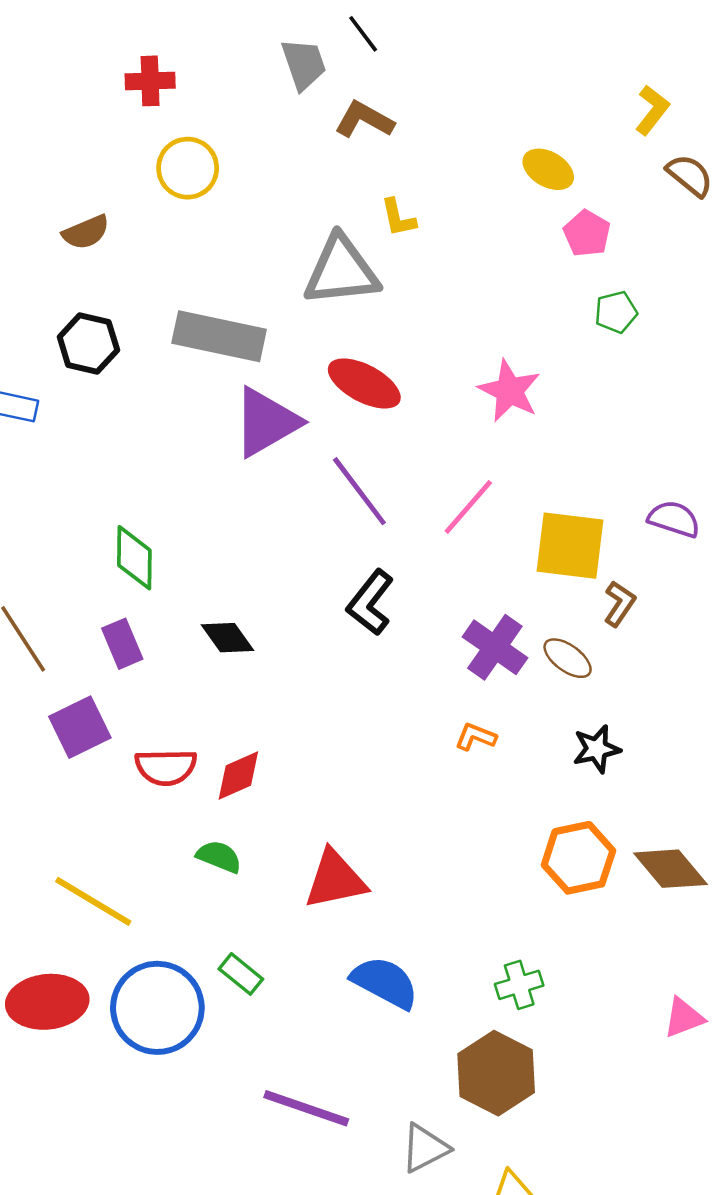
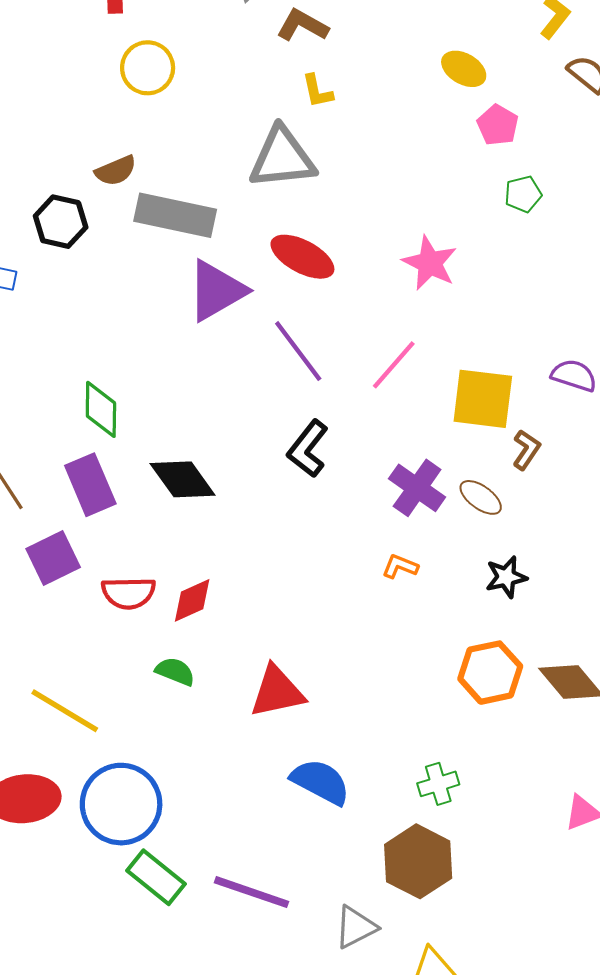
yellow L-shape: (398, 218) -> (317, 91), moved
brown semicircle: (86, 232) -> (116, 171), moved
black diamond: (228, 638) -> (183, 479), size x1.4
purple rectangle: (122, 644) -> (90, 485), size x1.4
green rectangle: (241, 974) -> (156, 877), moved, size x1.5

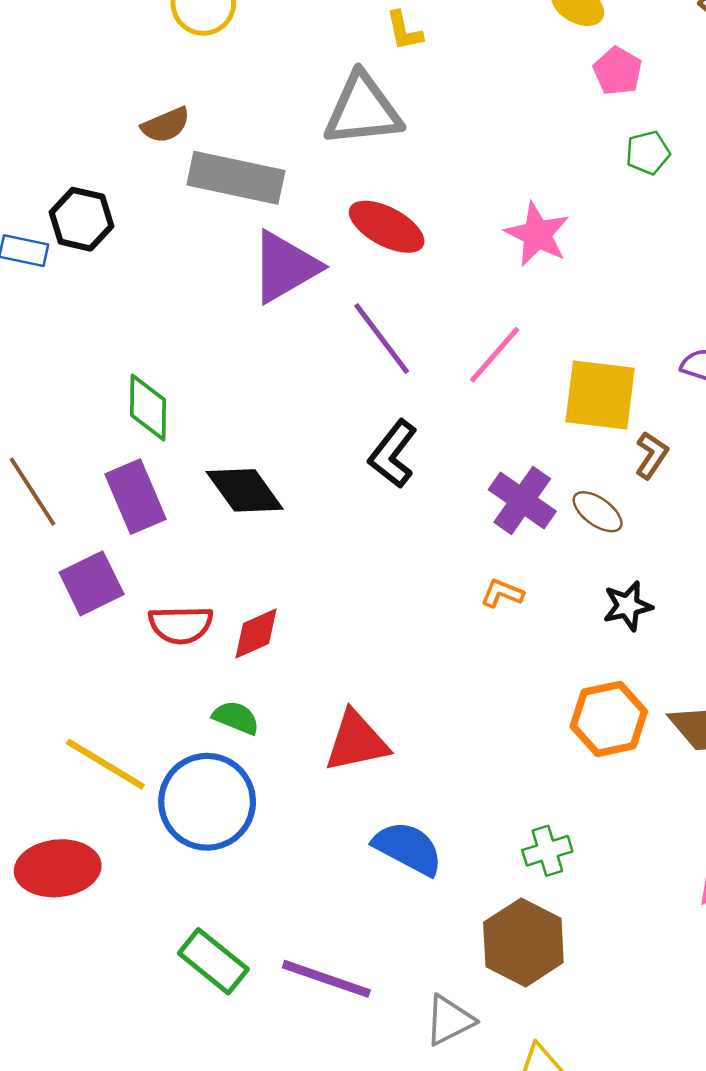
black hexagon: (61, 222) -> (82, 219), moved
blue circle: (121, 804) -> (207, 802), moved

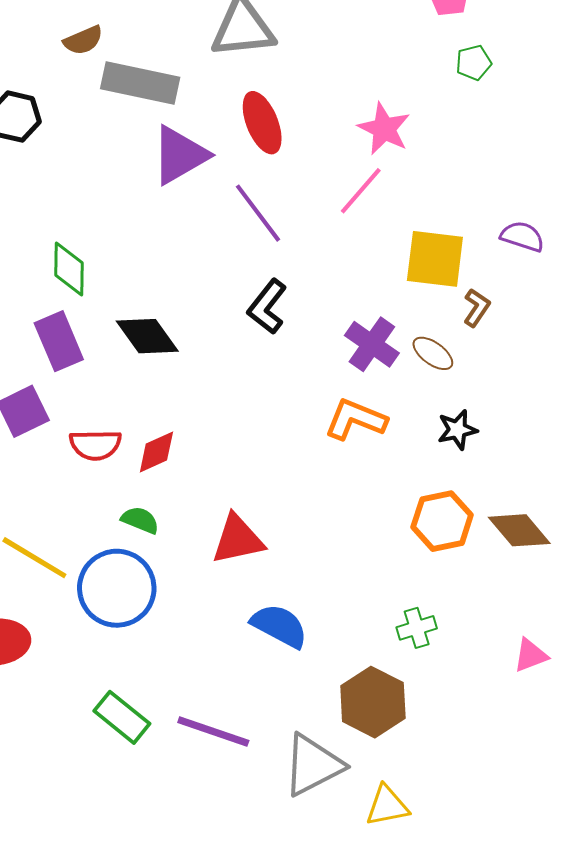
red ellipse: (387, 227) -> (262, 123), turned 40
pink line: (495, 355) -> (361, 191), moved
orange L-shape: (502, 593) -> (356, 419), size x1.8
green cross: (547, 851) -> (417, 628), moved
gray triangle: (449, 1020) -> (313, 765), size x1.5

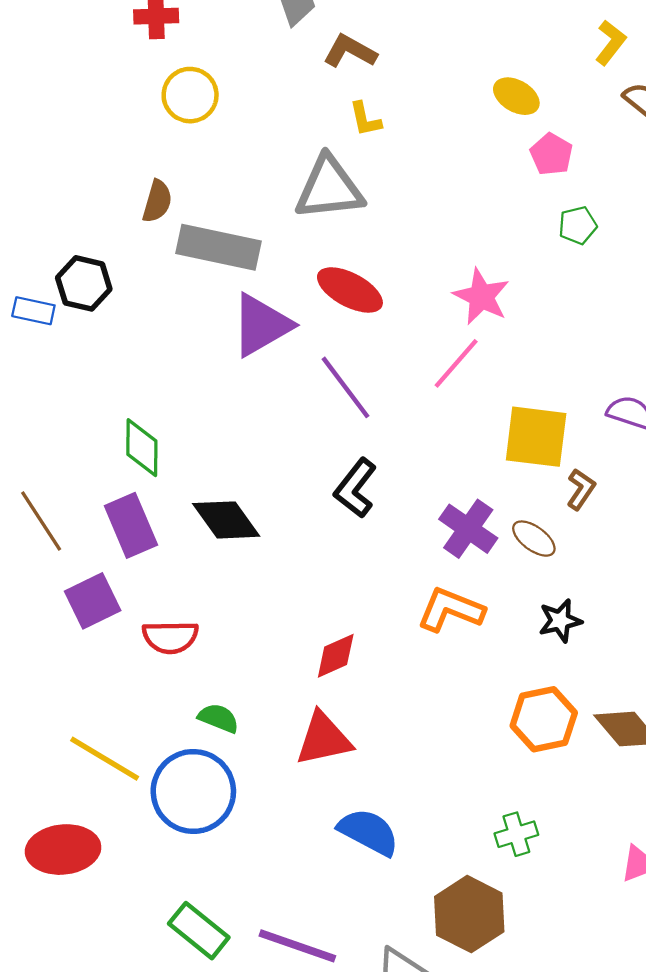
brown semicircle: (83, 40) -> (157, 201), turned -51
red ellipse: (262, 123) -> (350, 290), turned -40
red diamond: (156, 452) -> (336, 656), moved

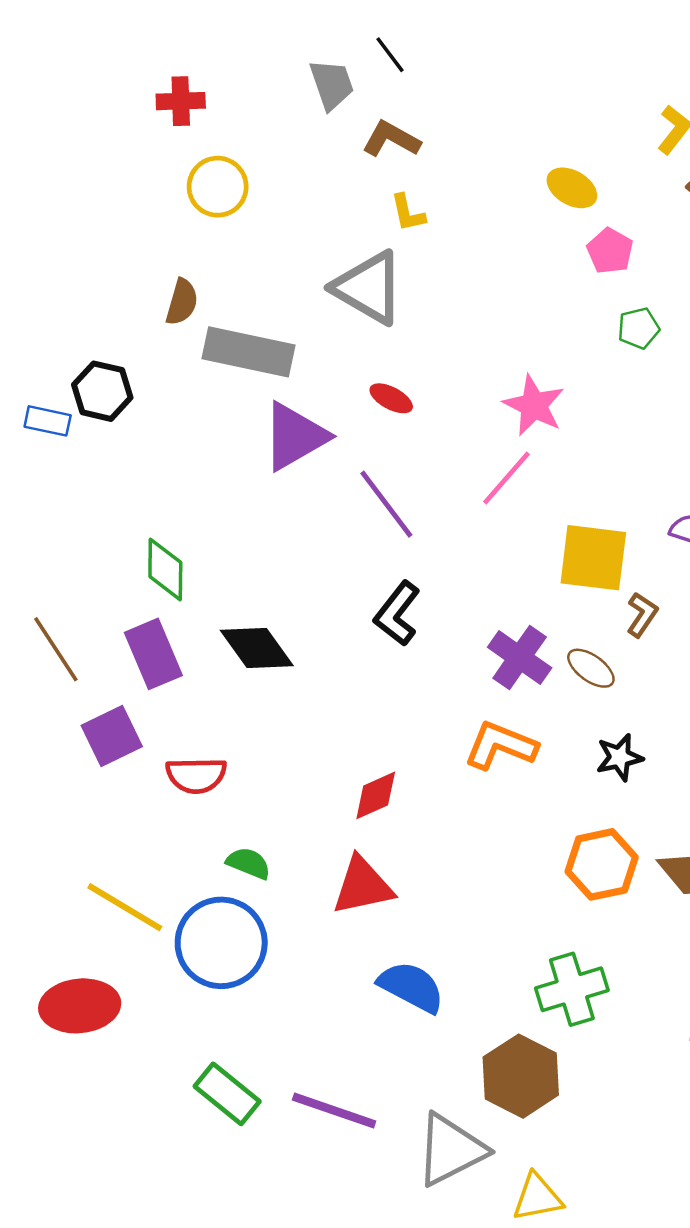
gray triangle: (329, 188) -> (369, 288), turned 36
red ellipse: (350, 290) -> (391, 398), size x0.6
green cross: (516, 834) -> (572, 989), size x1.5

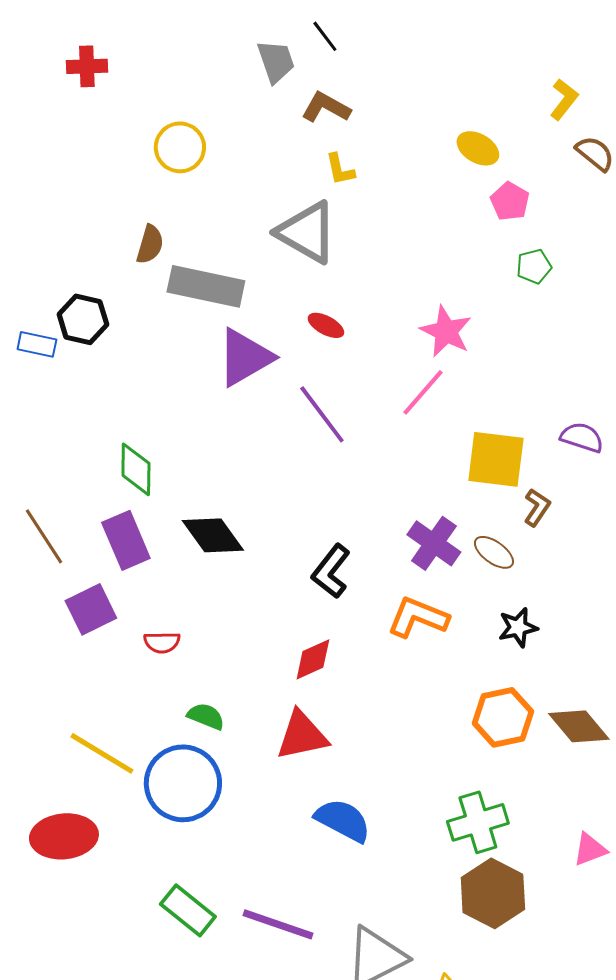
red cross: (181, 101) -> (87, 66), moved
black L-shape: (397, 614) -> (331, 571), moved
red semicircle: (196, 775) -> (162, 642), size x0.7
brown hexagon: (521, 1076) -> (493, 893), moved

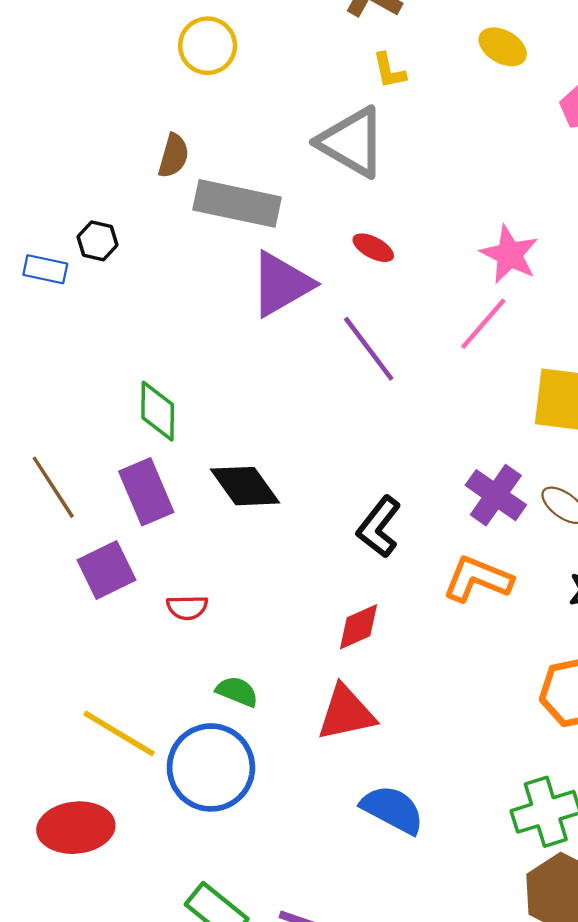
yellow ellipse: (478, 148) -> (503, 47), moved
black hexagon: (83, 319) -> (97, 241), size x0.7

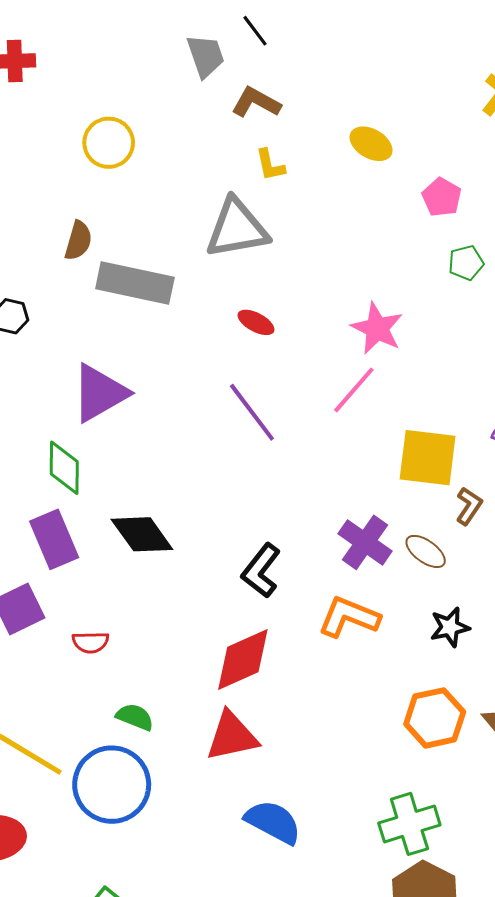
gray triangle: (352, 142) -> (237, 229), turned -40
purple triangle: (281, 284) -> (100, 393), moved
red diamond: (358, 627) -> (243, 659), size x1.5

